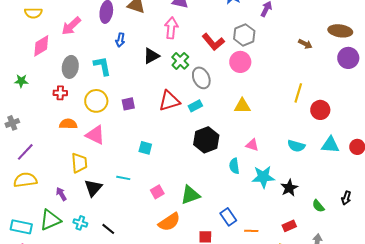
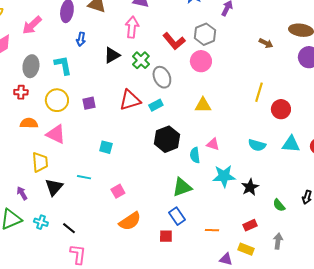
cyan semicircle: (234, 166) -> (195, 155), moved
green triangle: (190, 195) -> (182, 187), moved
blue rectangle: (228, 217) -> (177, 216), moved

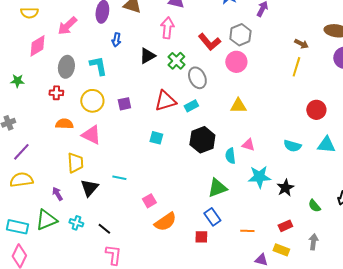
yellow line: (259, 92) -> (296, 67), moved
cyan square: (106, 147) -> (156, 138), moved
pink square: (118, 191) -> (149, 201), moved

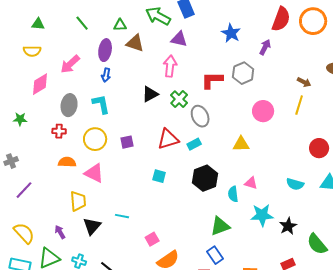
blue arrow: (116, 40) -> (106, 75), moved
red L-shape: (209, 42) -> (212, 80), turned 130
pink circle: (236, 62) -> (263, 111), moved
yellow semicircle: (21, 180) -> (24, 233), moved, turned 55
green semicircle: (314, 206) -> (317, 244), size x1.6

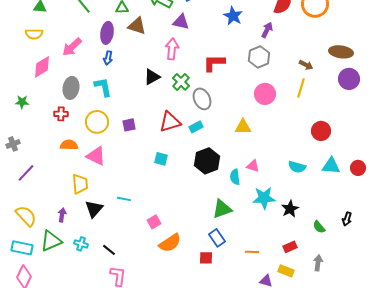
gray hexagon: (243, 73) -> (259, 57), moved
purple arrow: (60, 232) -> (62, 215), turned 40
green semicircle: (317, 244) -> (319, 227), size x0.6

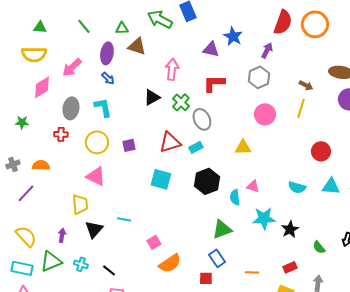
purple triangle: (181, 22) -> (211, 49), moved
yellow semicircle: (34, 34) -> (34, 54), size x1.4
blue arrow: (108, 58) -> (108, 78), turned -56
orange semicircle: (69, 145) -> (41, 165), moved
cyan square: (161, 159) -> (161, 179), size x1.5

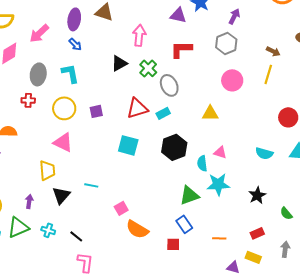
cyan star: (264, 218) -> (218, 184), moved
orange semicircle: (170, 263) -> (137, 229), turned 65

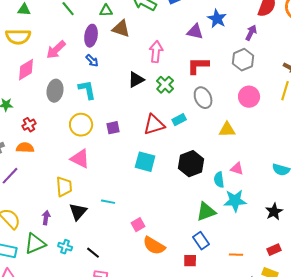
gray ellipse: (169, 85) -> (203, 98), moved
red cross: (28, 100) -> (29, 125), moved, turned -32
cyan rectangle: (163, 113) -> (179, 120), moved

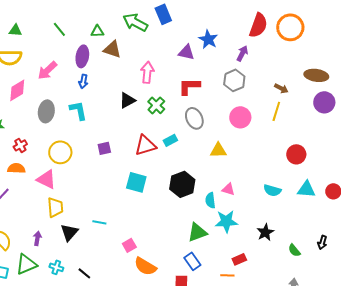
blue arrow: (92, 61) -> (83, 81), turned 56
yellow circle: (81, 125) -> (60, 152), moved
pink triangle: (80, 159) -> (46, 179), moved
red rectangle: (274, 250) -> (239, 259), moved

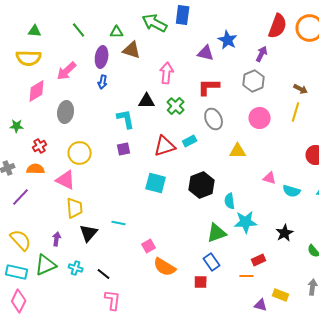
blue rectangle: (163, 14) -> (183, 15), turned 30
black triangle: (127, 100) -> (147, 101), turned 30
cyan L-shape: (78, 110) -> (126, 119), moved
pink triangle: (228, 189) -> (270, 178), moved

